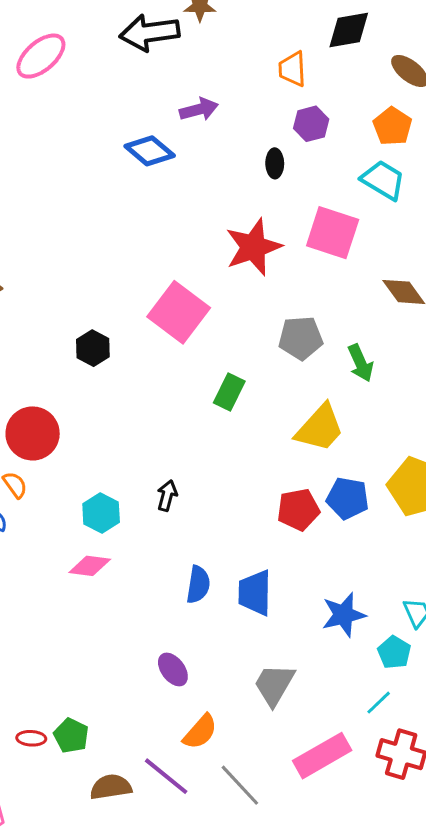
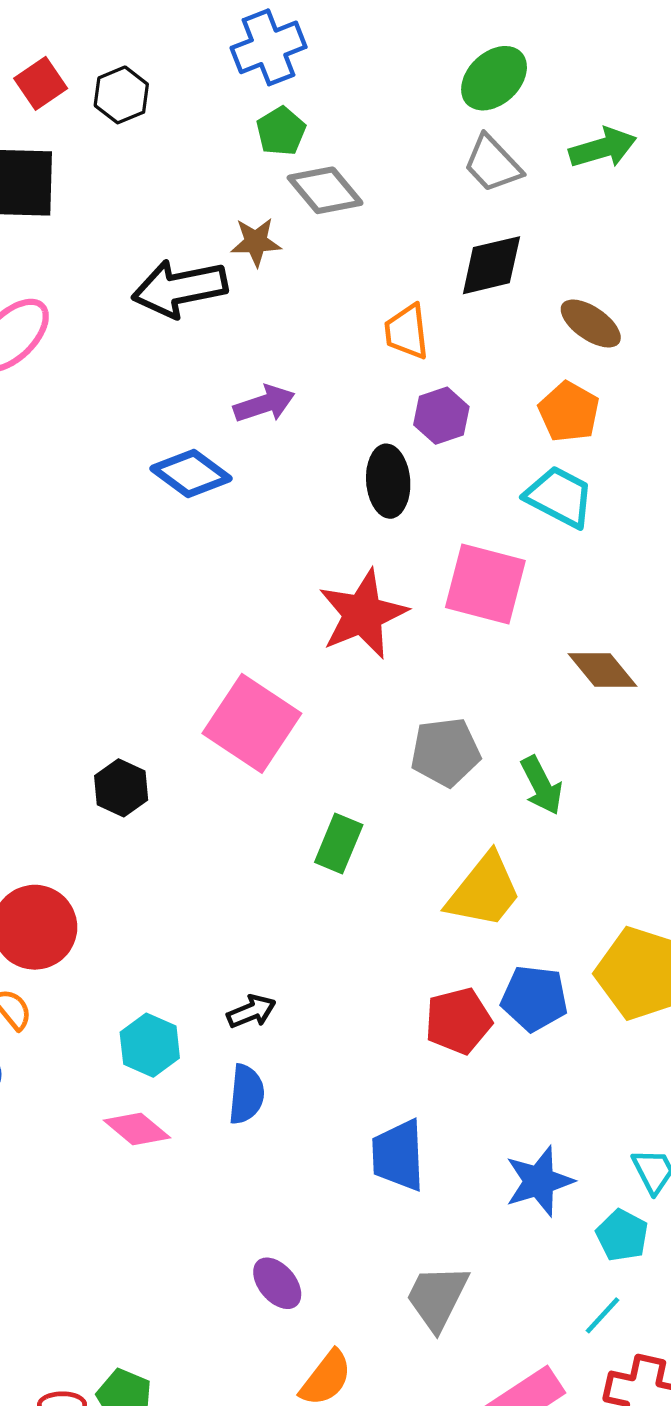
black ellipse: (275, 163) -> (388, 481), size x1.5
black arrow: (167, 495) -> (251, 1011), turned 56
pink diamond: (90, 566) -> (137, 1129), turned 36
blue semicircle: (198, 585) -> (246, 1094), moved

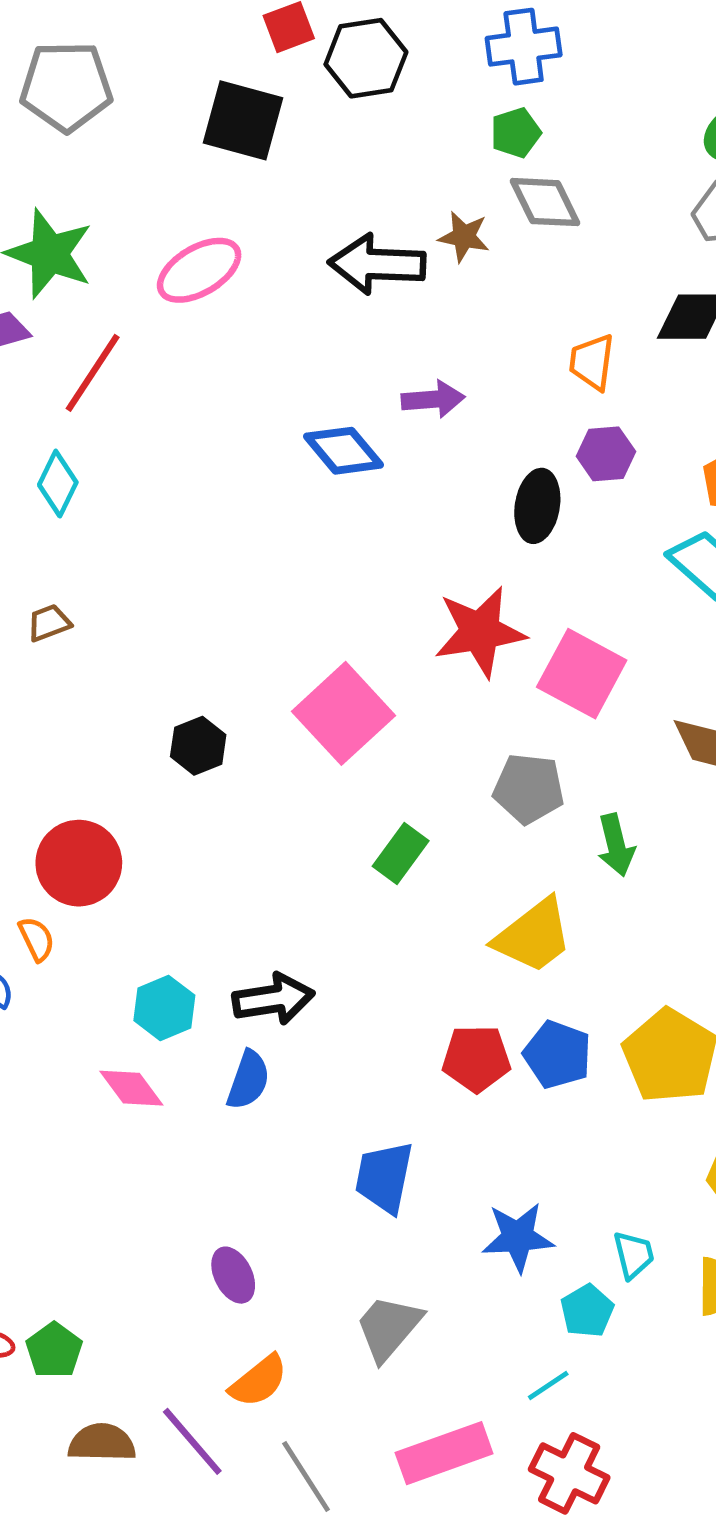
black hexagon: (121, 95) -> (366, 58), size x1.4
pink square: (485, 584) -> (582, 674), moved
black arrow: (251, 1011) -> (273, 999), size x1.6

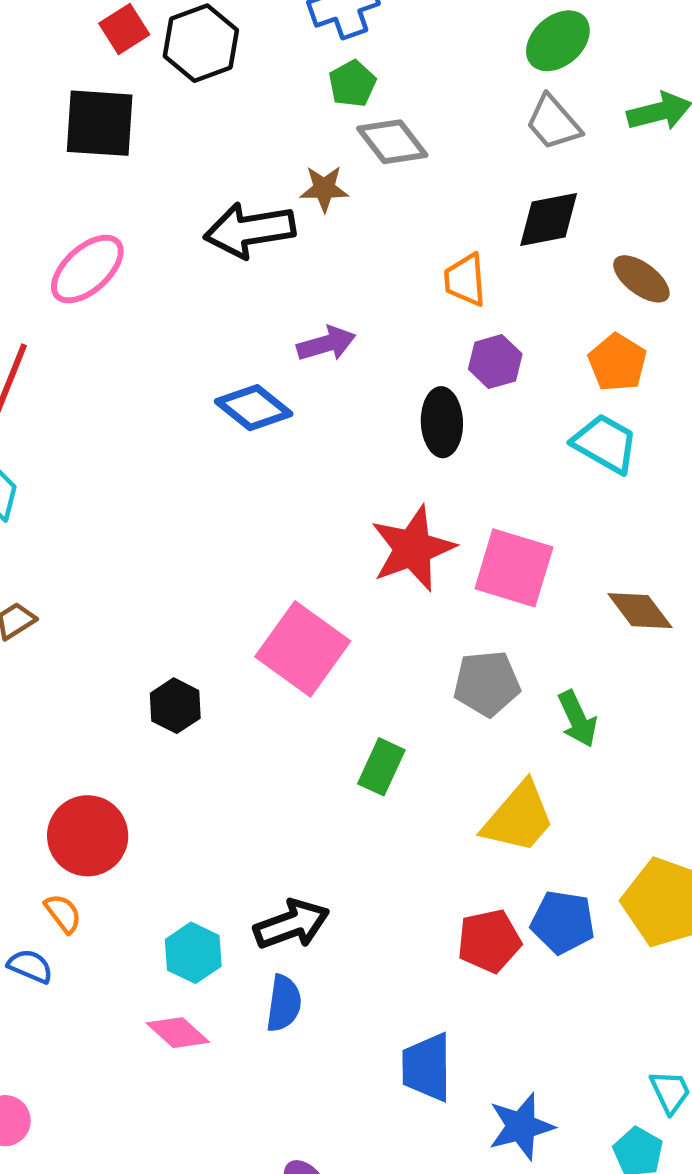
blue star: (518, 1237) -> (521, 1126), moved

